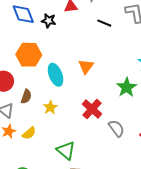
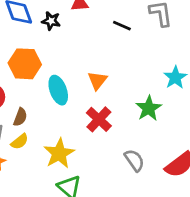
yellow star: (50, 107) -> (59, 153), moved, size x1.6
red cross: (92, 109) -> (99, 119), moved
yellow semicircle: (29, 133) -> (20, 142), moved

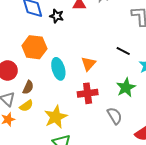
black line: (122, 26) -> (123, 51), moved
red cross: (99, 119) -> (88, 93), turned 36
gray semicircle: (134, 160) -> (115, 116), moved

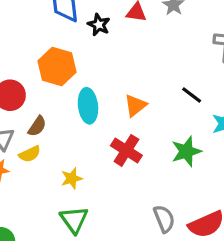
red cross: (88, 93) -> (126, 150), turned 30
gray semicircle: (115, 116) -> (164, 219), moved
yellow star: (56, 117) -> (72, 178), size x0.6

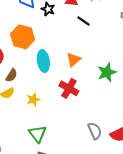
black line: (192, 95) -> (83, 21), moved
green star: (186, 151) -> (107, 72), moved
yellow star: (72, 178) -> (33, 100), moved

